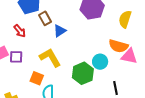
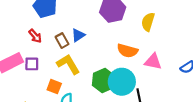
brown rectangle: (45, 18) -> (62, 41), moved
orange semicircle: (118, 46) -> (127, 51), moved
cyan circle: (100, 62) -> (122, 82), moved, size x1.6

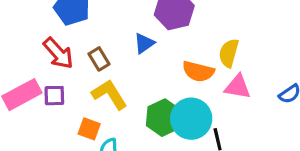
yellow semicircle: (148, 22) -> (229, 53), moved
blue triangle: (78, 35) -> (144, 43), moved
red arrow: (35, 36) -> (58, 53), size x1.5

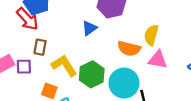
red arrow: (58, 53) -> (27, 19), moved
brown rectangle: (99, 59) -> (40, 47), moved, turned 42
green hexagon: (164, 118) -> (92, 74), moved

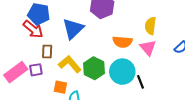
blue triangle: (89, 28) -> (73, 29), moved, size x1.6
yellow semicircle: (151, 35) -> (150, 26), moved
pink triangle: (158, 60) -> (148, 48), turned 48

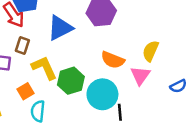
orange square: (60, 87) -> (26, 91), turned 32

